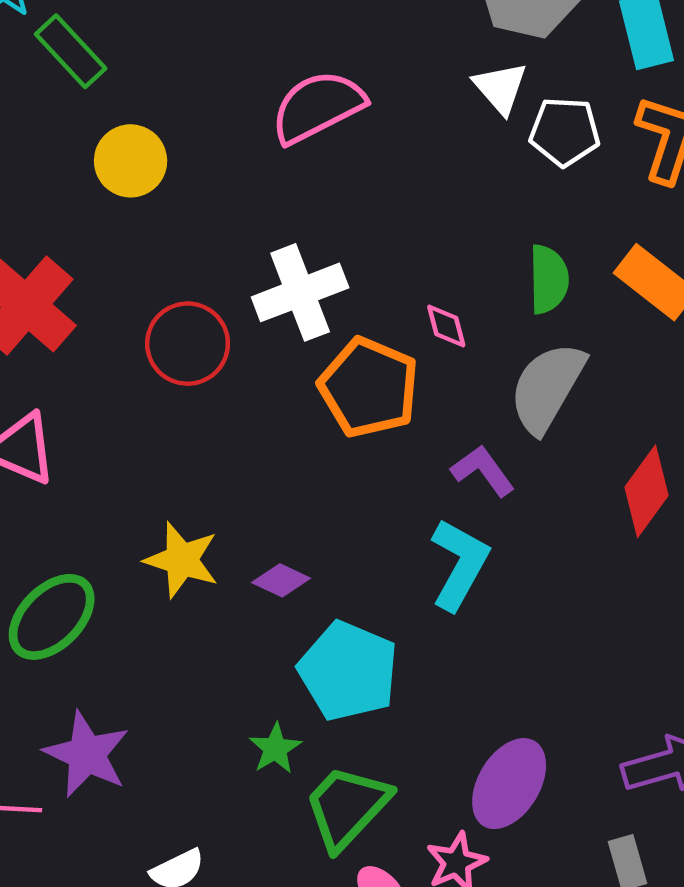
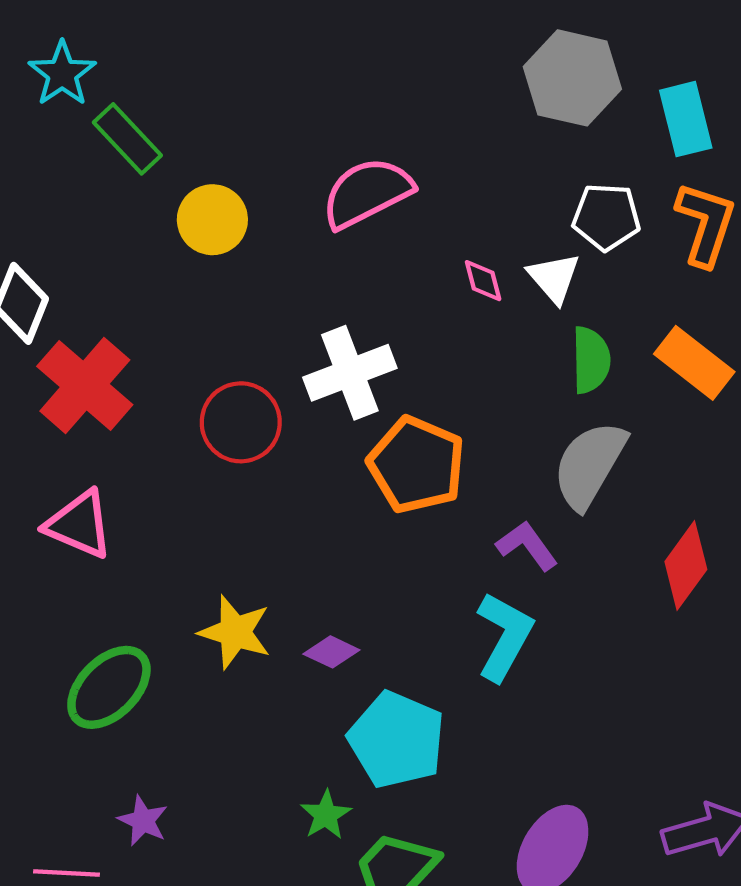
white triangle: (500, 88) -> (554, 278), moved
yellow circle: (131, 161) -> (212, 220), moved
pink diamond: (446, 326) -> (483, 281), moved
purple star: (87, 754) -> (143, 821), size x0.6

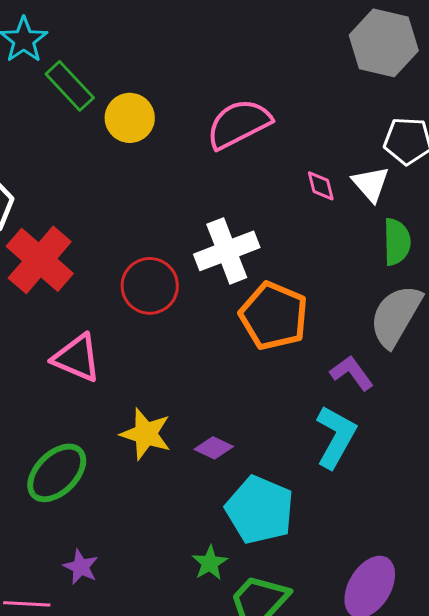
yellow circle: (212, 220) -> (130, 118), moved
pink triangle: (79, 524) -> (77, 358), moved

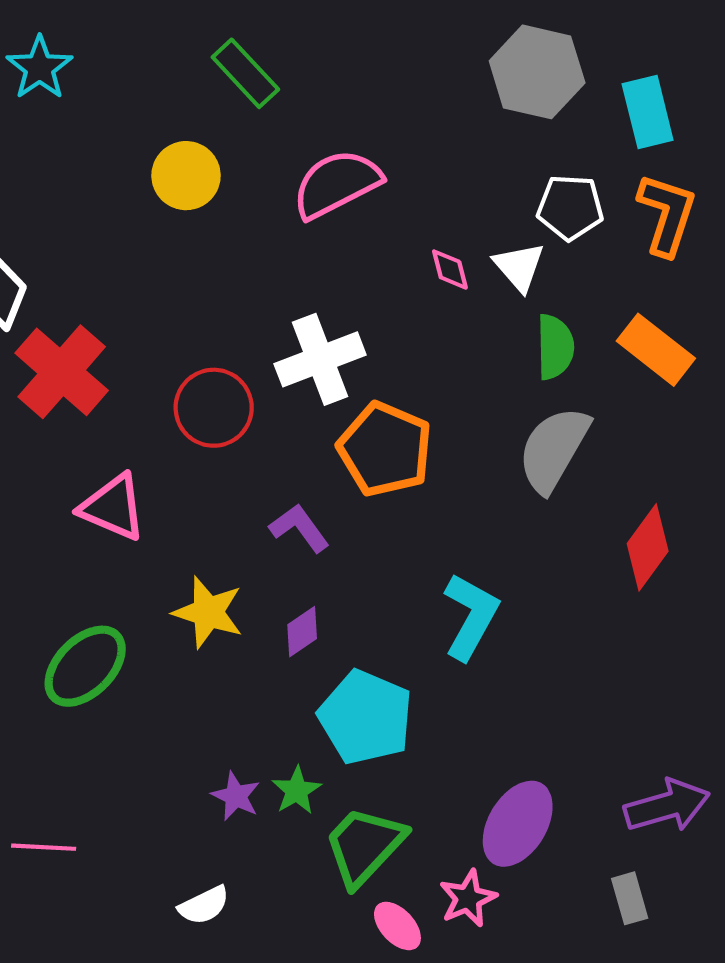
green rectangle: (70, 86) -> (245, 73), moved
purple L-shape: (352, 373) -> (299, 528), moved
purple diamond: (214, 448) -> (302, 632), turned -60
purple star: (81, 567) -> (236, 796), moved

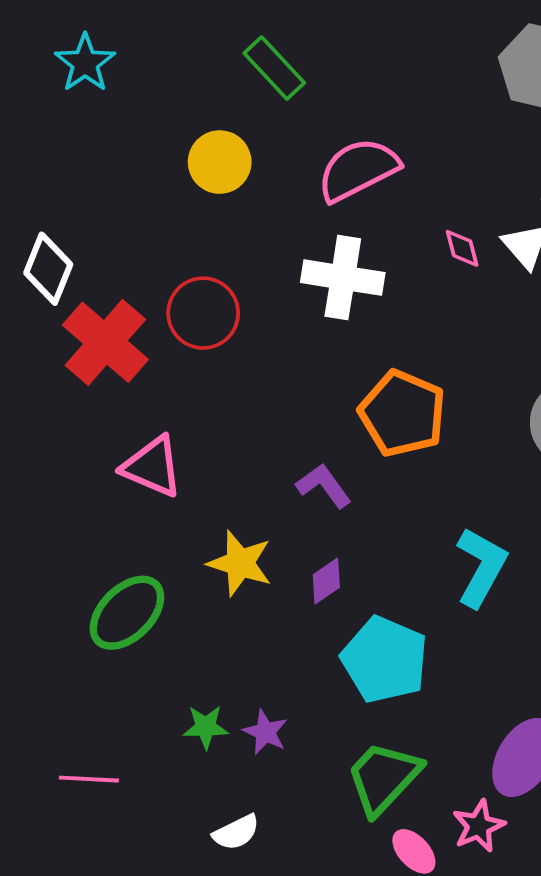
white cross: (320, 359) -> (343, 278), moved, turned 30
red circle: (214, 408) -> (203, 313), moved
green star: (297, 791) -> (206, 727), moved, turned 30

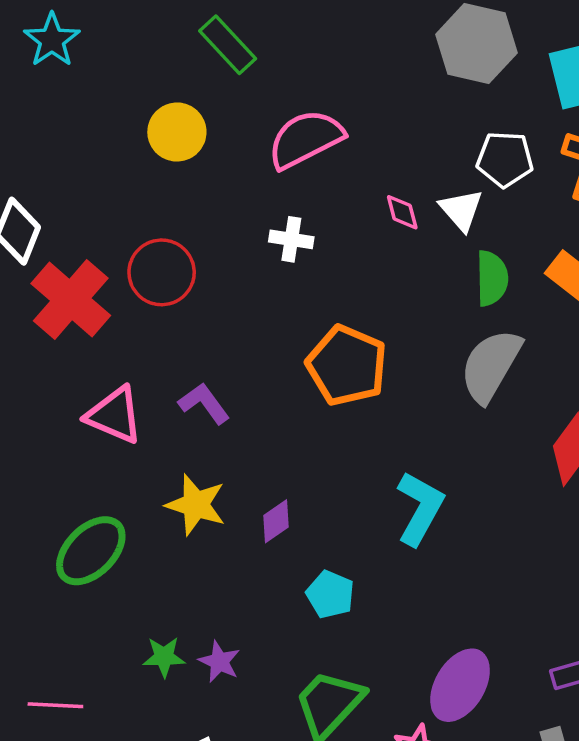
white cross: (343, 278) -> (291, 239), size x0.6
purple L-shape: (324, 486) -> (204, 403), moved
cyan pentagon: (385, 660) -> (330, 594), size x0.6

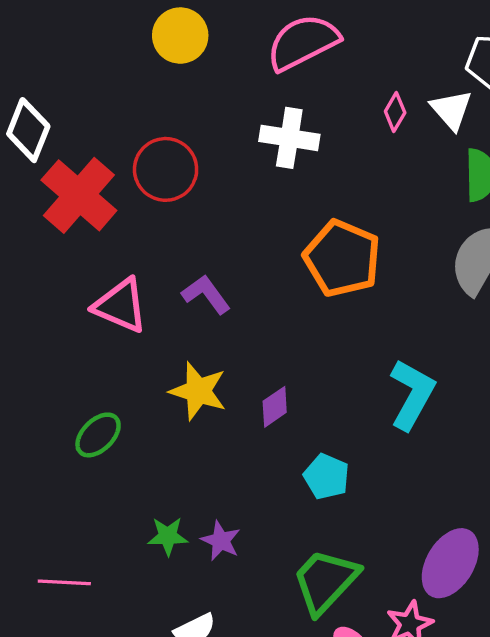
pink diamond: (402, 212) -> (395, 112), turned 45
white cross: (291, 239) -> (289, 138), size x1.4
green ellipse: (91, 551) -> (98, 435), size x0.7

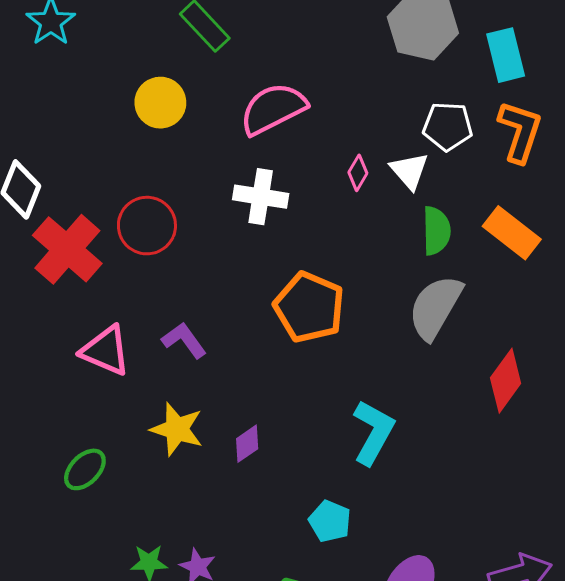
cyan pentagon: (326, 477) -> (330, 521), moved

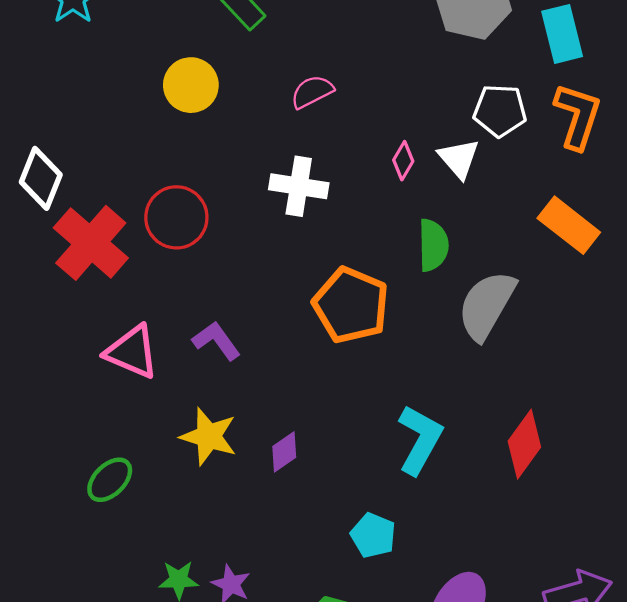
pink semicircle: (273, 109) -> (312, 92), size x0.6
green semicircle: (436, 231) -> (433, 245), moved
red diamond: (506, 381) -> (524, 444), moved

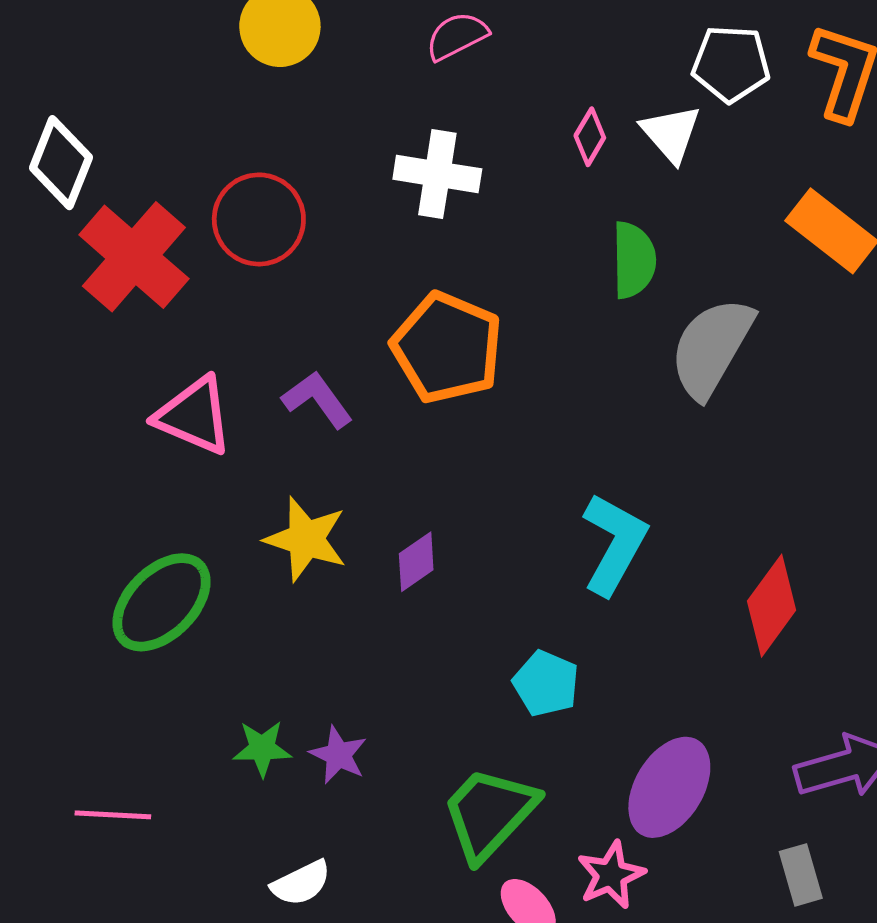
orange pentagon: (351, 305) -> (447, 348), moved
red diamond: (524, 444) -> (772, 606), moved
green ellipse: (110, 480) -> (162, 602), size x1.5

